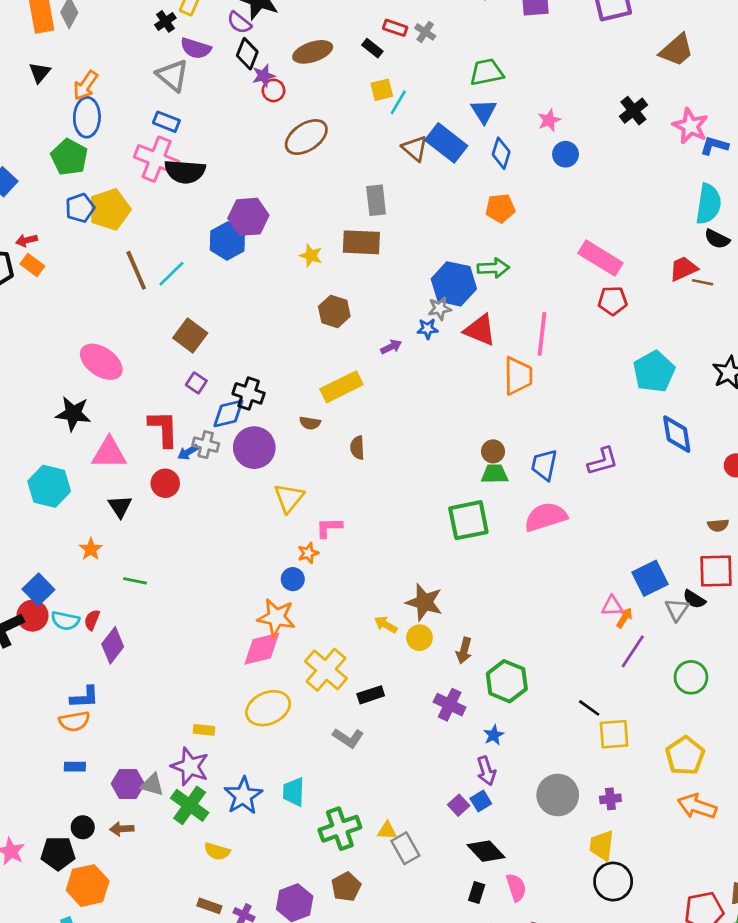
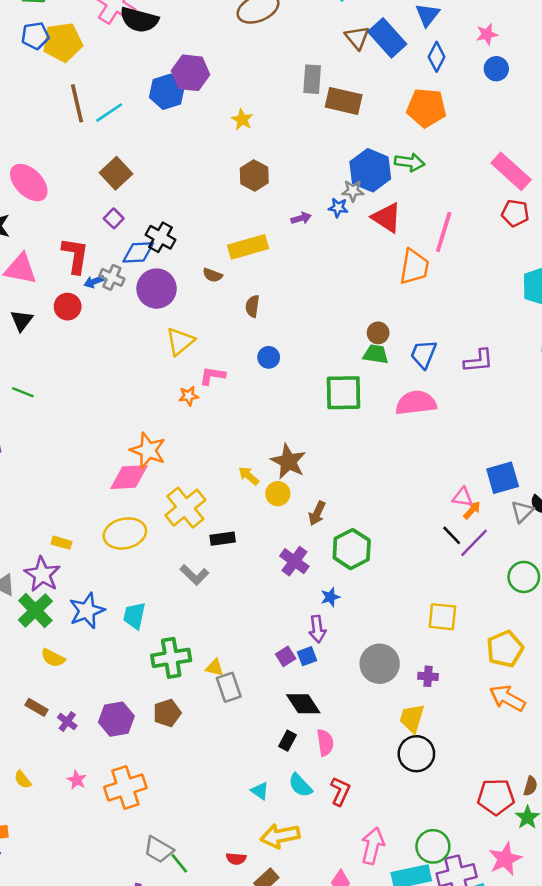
orange pentagon: (500, 208) -> (426, 108), size x1.4
brown rectangle: (361, 242) -> (344, 101), moved
blue circle: (293, 579) -> (269, 357), moved
black line: (589, 708) -> (452, 535), moved

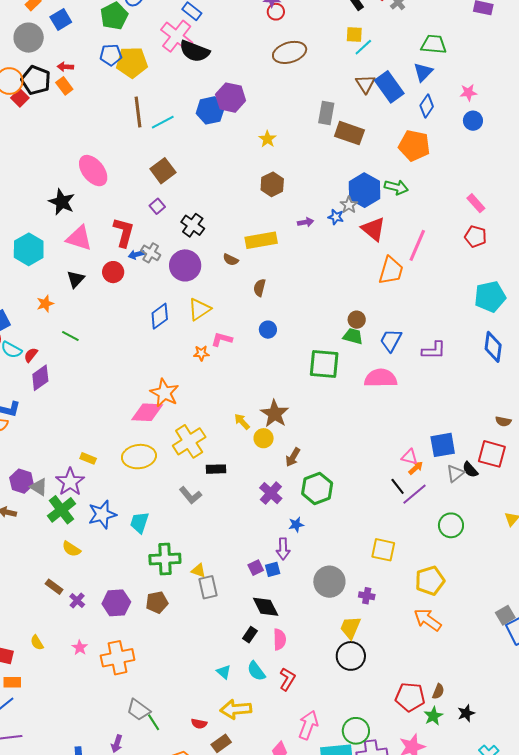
pink rectangle: (511, 171) -> (476, 203), size x0.6
gray star: (353, 191) -> (349, 205), turned 30
blue diamond: (138, 252) -> (160, 316), moved, turned -40

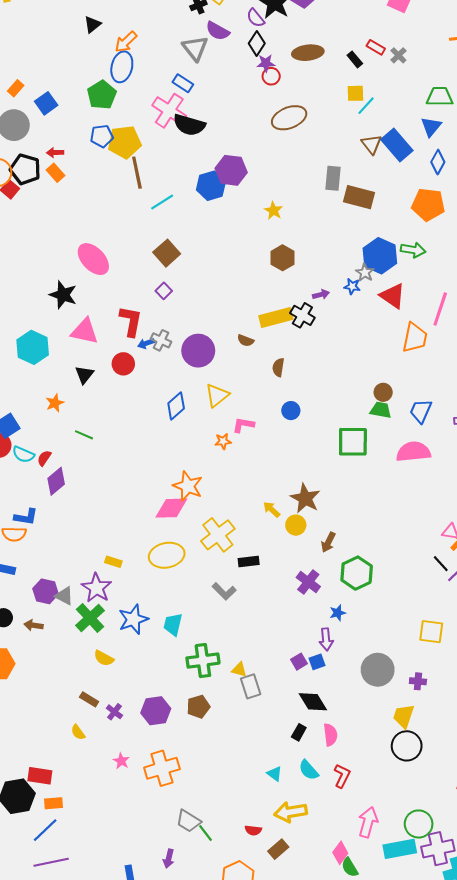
brown line: (138, 112) -> (137, 173), moved
black cross: (193, 225) -> (302, 315), moved
yellow semicircle: (37, 643) -> (78, 732), moved

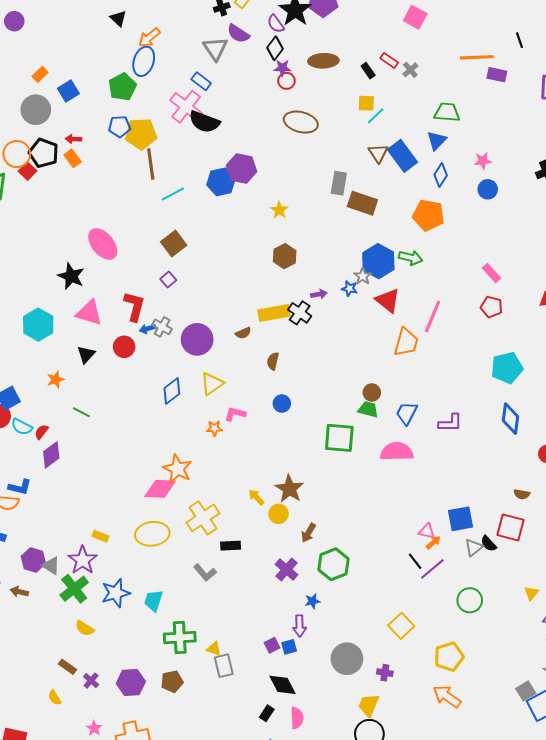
black triangle: (92, 24) -> (118, 18), turned -42
brown ellipse: (289, 118) -> (301, 122), turned 32
brown semicircle: (246, 341) -> (243, 333), turned -49
yellow square: (431, 632) -> (401, 626), turned 35

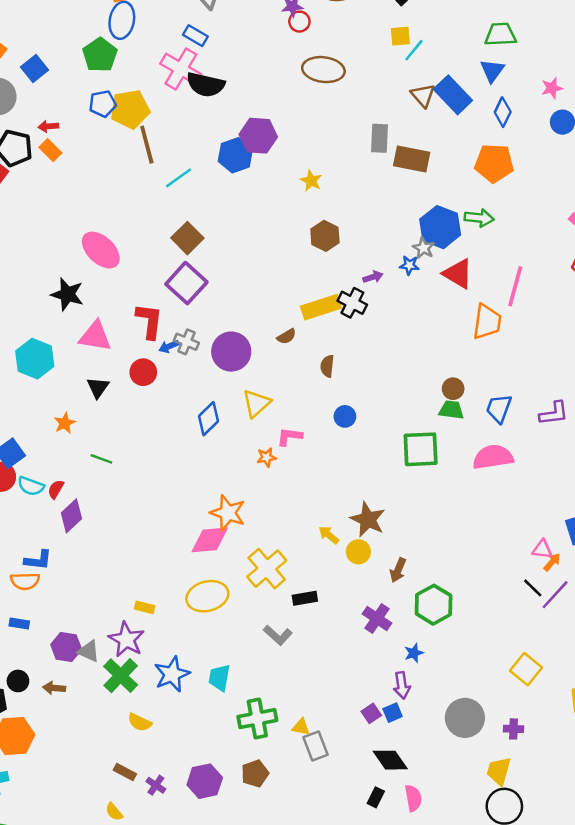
purple square: (168, 280) -> (186, 283), size x2.0

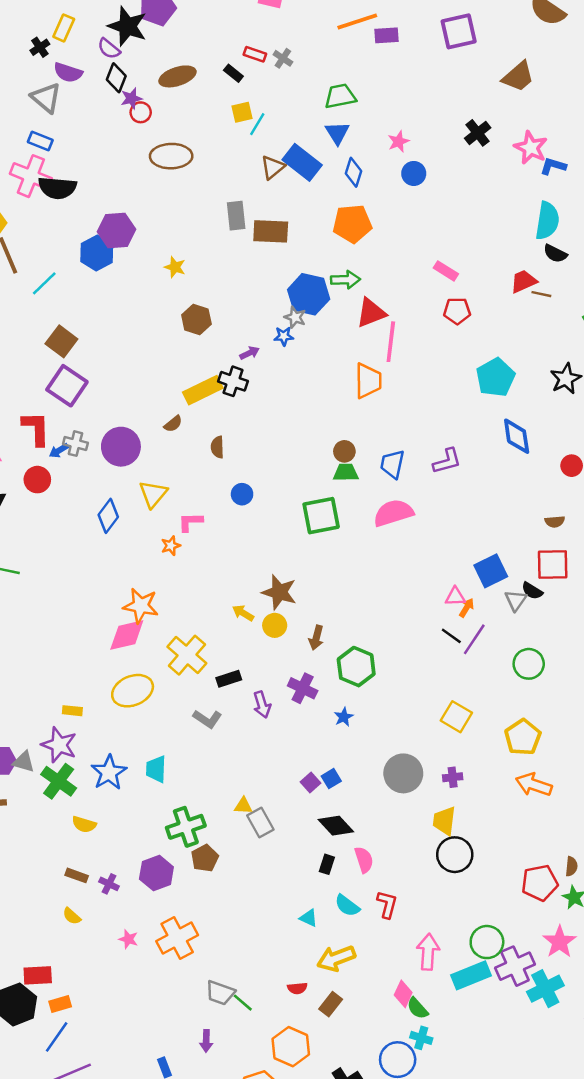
brown triangle: (423, 95) -> (273, 167), turned 40
red triangle: (458, 274) -> (371, 313), moved, turned -44
purple arrow: (402, 685) -> (262, 705), moved
green cross: (257, 719) -> (186, 827), moved

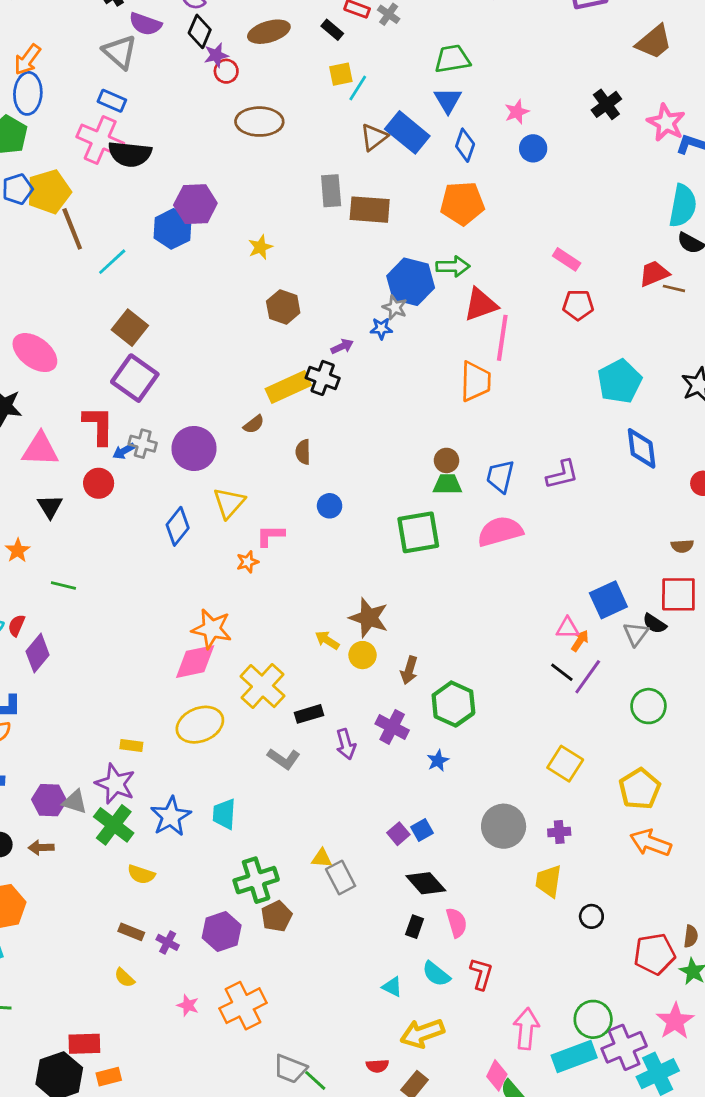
yellow star: (175, 267) -> (260, 247), turned 30
black circle: (455, 855) -> (591, 916), moved, size x0.6

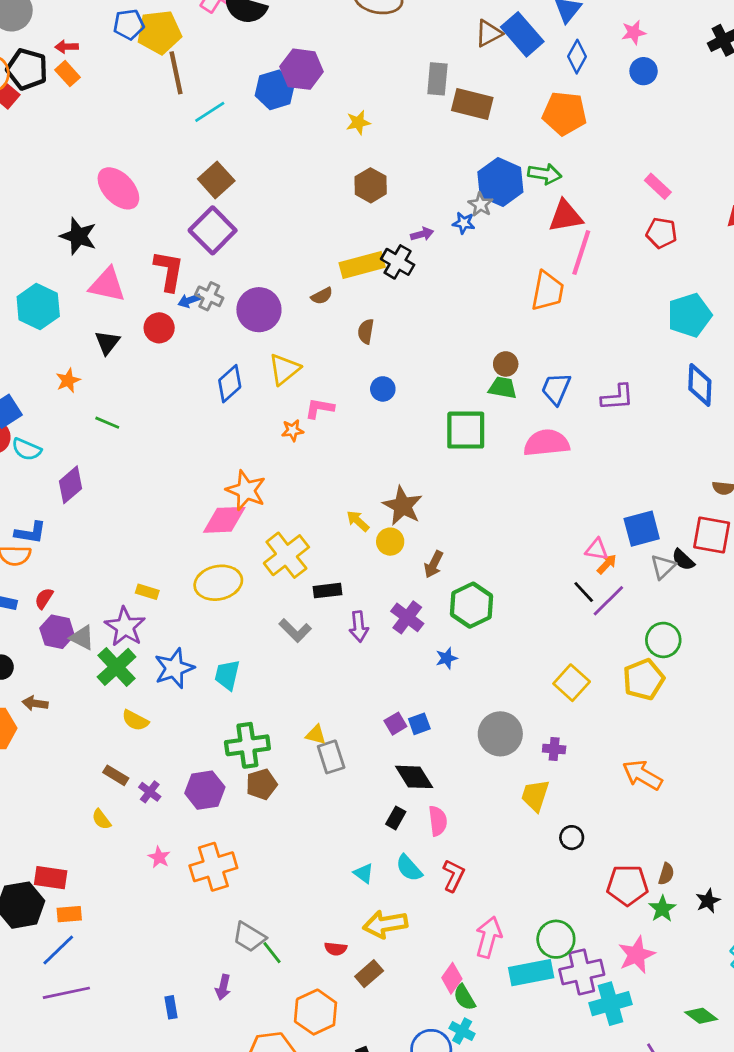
red semicircle: (17, 625) -> (44, 598), moved
yellow pentagon: (640, 789) -> (644, 679), moved
brown arrow: (41, 848) -> (35, 703), moved

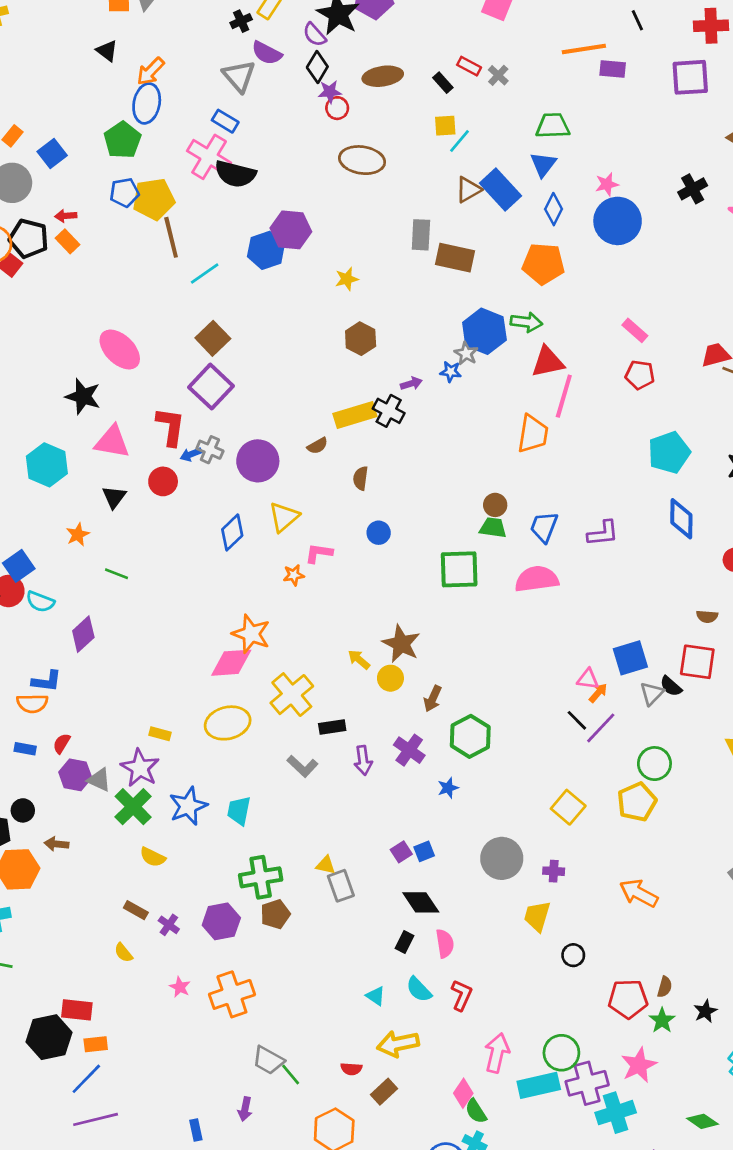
blue circle: (644, 71) -> (618, 221), size x1.8

